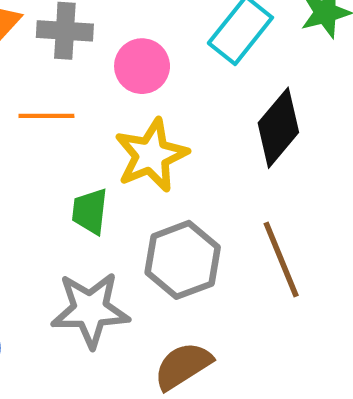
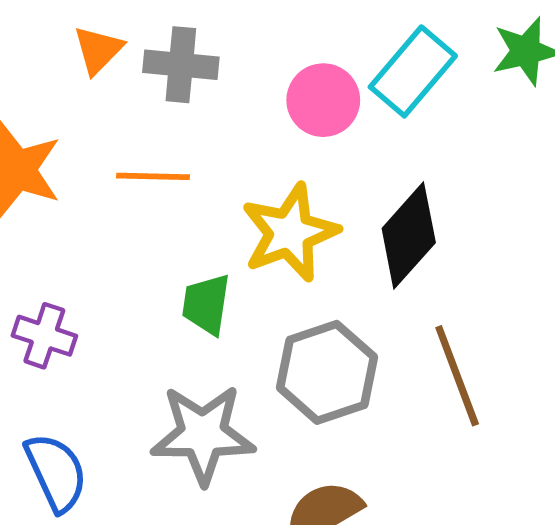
pink circle: (142, 66) -> (323, 100), moved
black diamond: (278, 128) -> (409, 236), moved

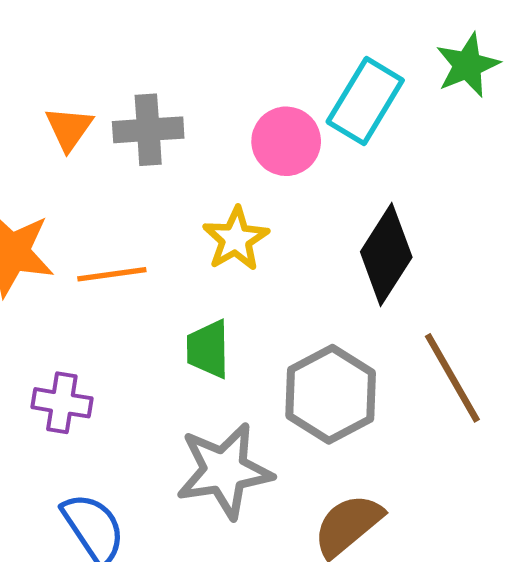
orange line: (153, 176) -> (112, 274), moved
yellow star: (290, 233) -> (236, 239), moved, size x0.7

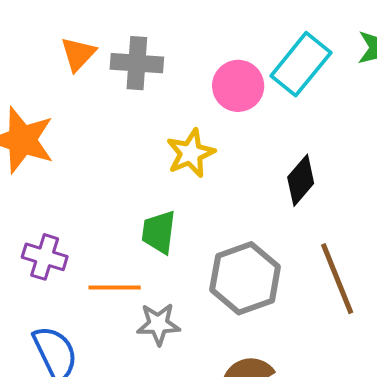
black diamond: (386, 254) -> (301, 180), size x0.7
orange line: (112, 274) -> (115, 287), moved
gray star: (224, 471) -> (158, 324), size x0.6

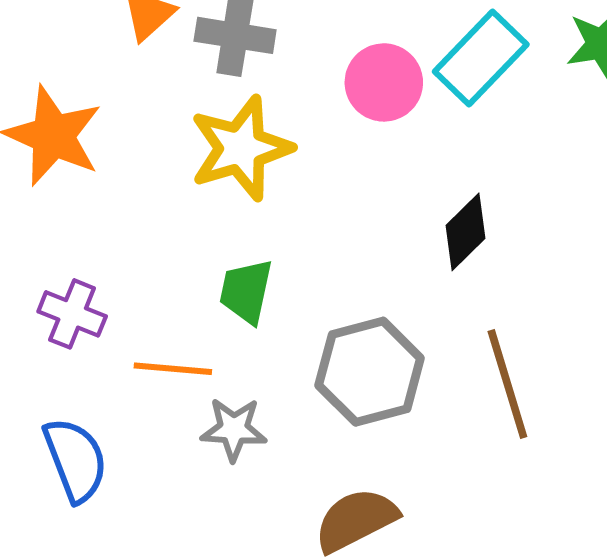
yellow star: (191, 153) -> (241, 148), moved, size x1.4

